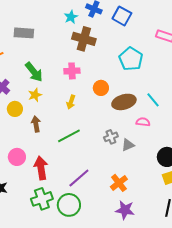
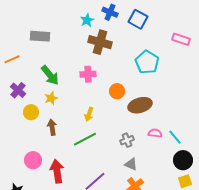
cyan line: (153, 100) -> (175, 137), moved
yellow arrow: (71, 102) -> (89, 114), moved
pink semicircle: (143, 122) -> (155, 133), moved
gray triangle: (128, 145) -> (131, 164), moved, turned 48

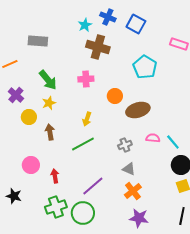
red arrow: (57, 171) -> (55, 176), size x0.6

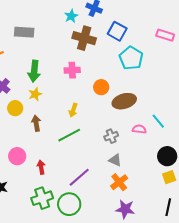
blue square: (136, 24) -> (117, 31), moved
green arrow: (48, 80) -> (34, 71), turned 45
cyan line: (173, 142) -> (158, 121), moved

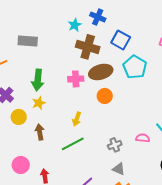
brown ellipse: (124, 101) -> (101, 72), moved

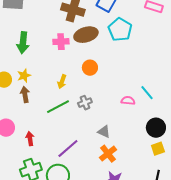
orange circle: (105, 96) -> (90, 68), moved
yellow star: (39, 103) -> (24, 76), moved
gray cross: (115, 145) -> (85, 103), moved

